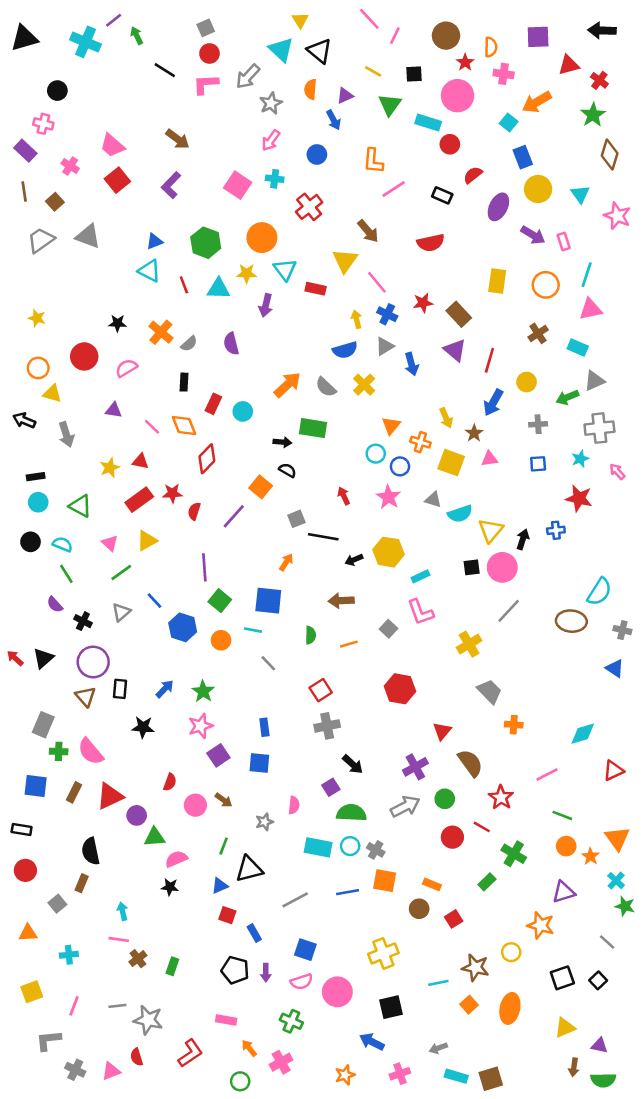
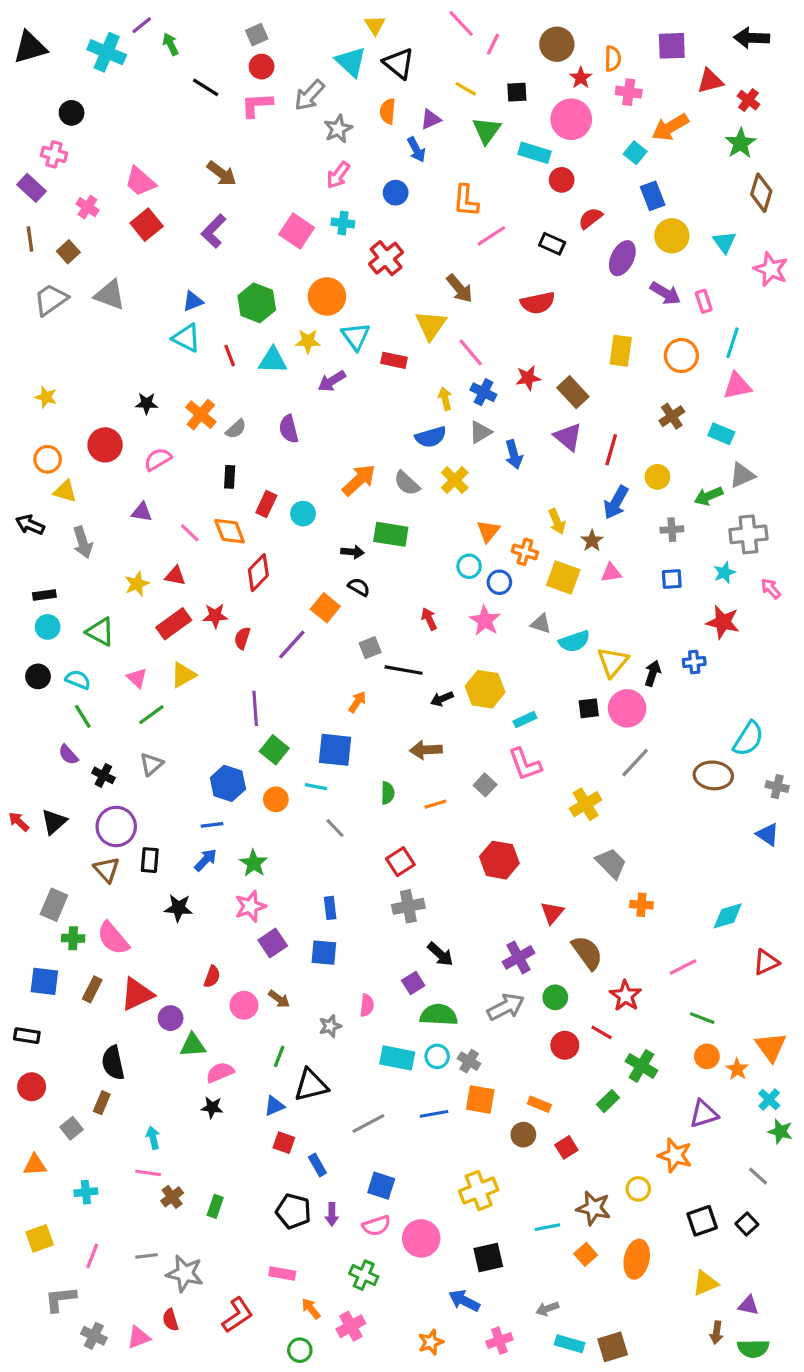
purple arrow: (266, 305) -> (332, 381), turned 45
blue line: (155, 601) -> (212, 825), moved, turned -54

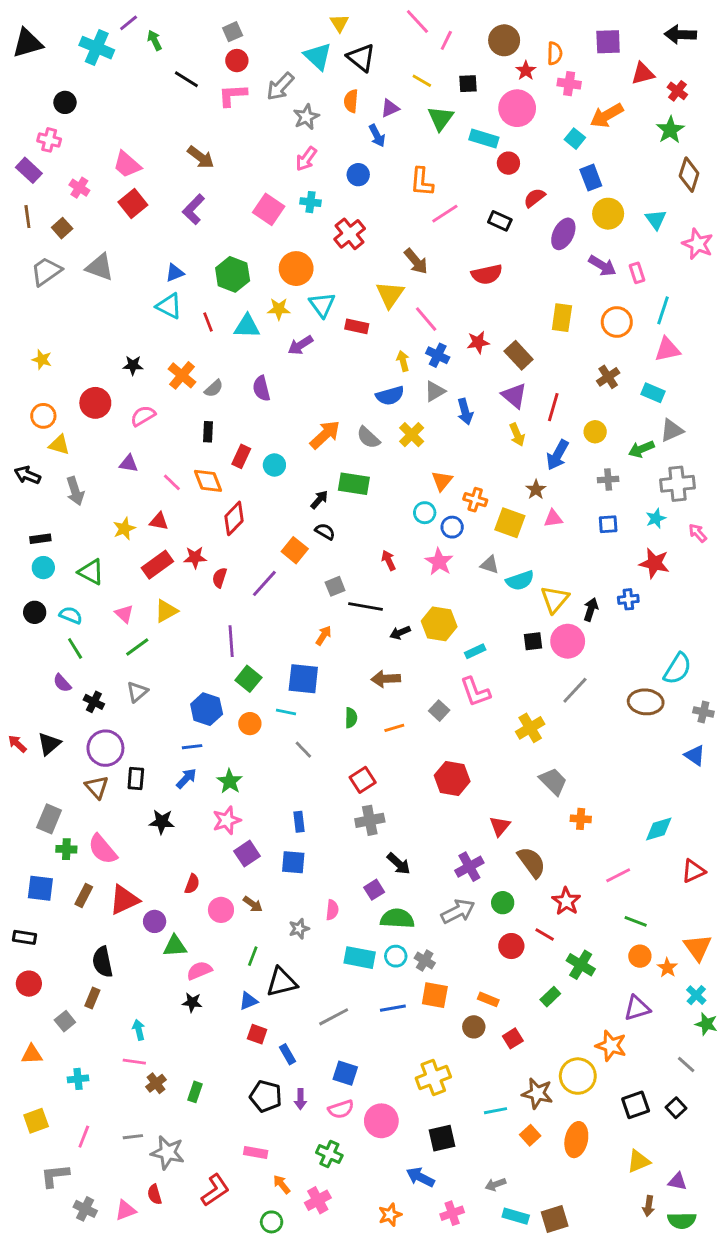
yellow arrow: (557, 522) -> (517, 435), moved
black arrow: (353, 552) -> (319, 500), turned -54
yellow circle: (638, 1189) -> (578, 1076), size x1.6

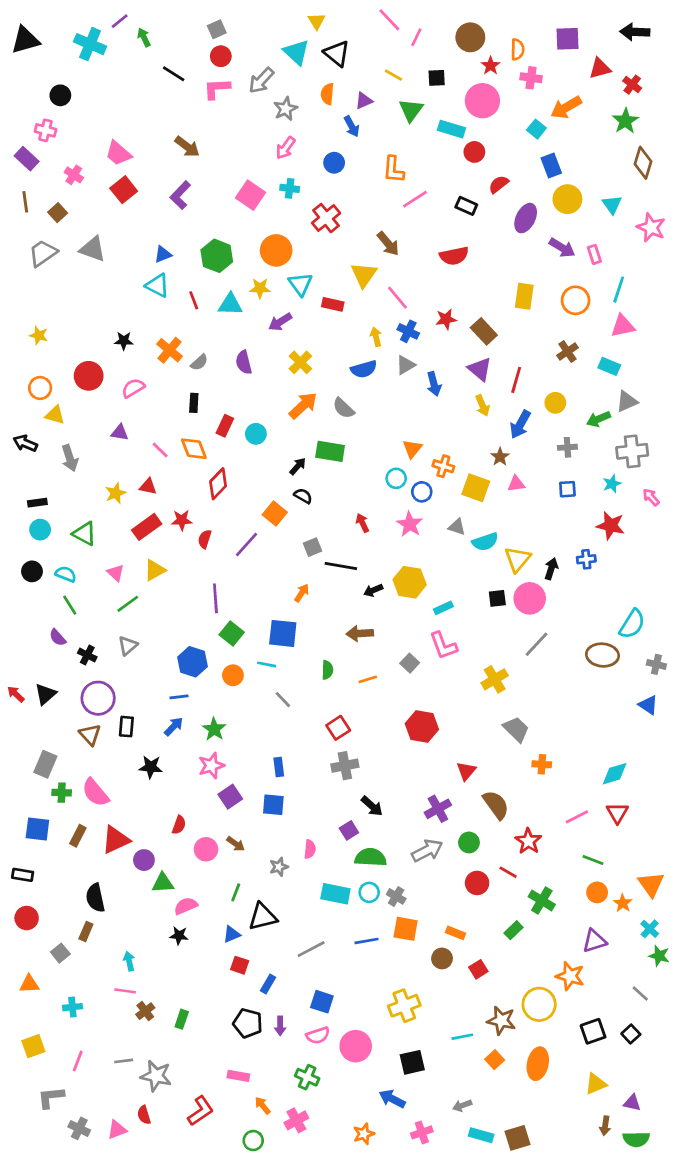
yellow cross: (412, 435) -> (300, 362), moved
red triangle: (693, 871) -> (617, 813), moved, turned -35
blue rectangle: (287, 1054) -> (268, 984), turned 60

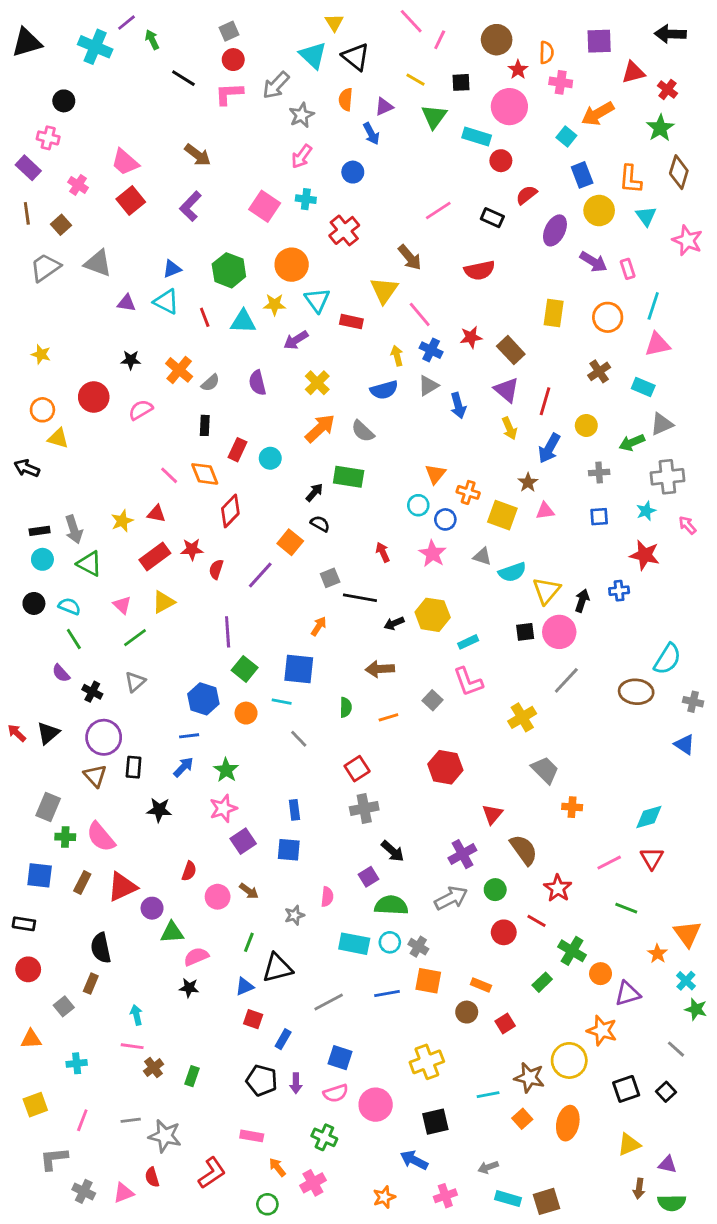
orange L-shape: (393, 169) -> (630, 179), moved
purple triangle: (120, 432) -> (126, 303), moved
gray arrow: (70, 458) -> (74, 529), moved
orange circle: (597, 892) -> (601, 974), moved

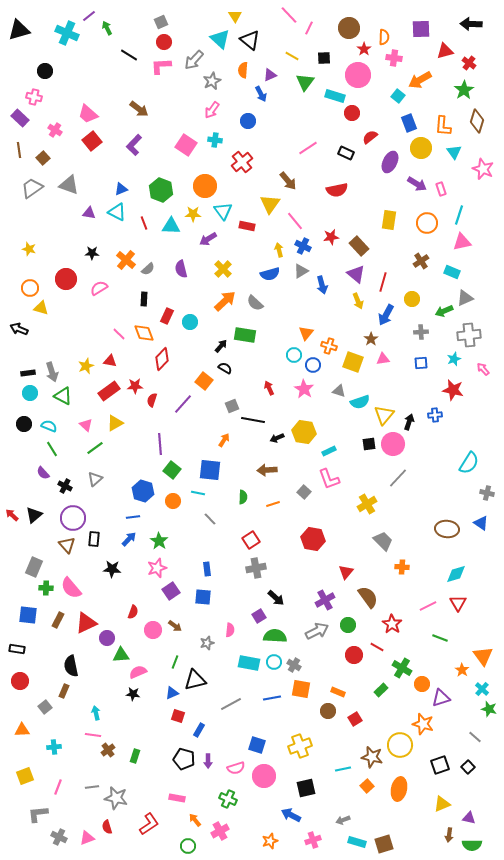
brown ellipse: (636, 692) -> (447, 529), moved
blue square: (340, 1058) -> (257, 745), moved

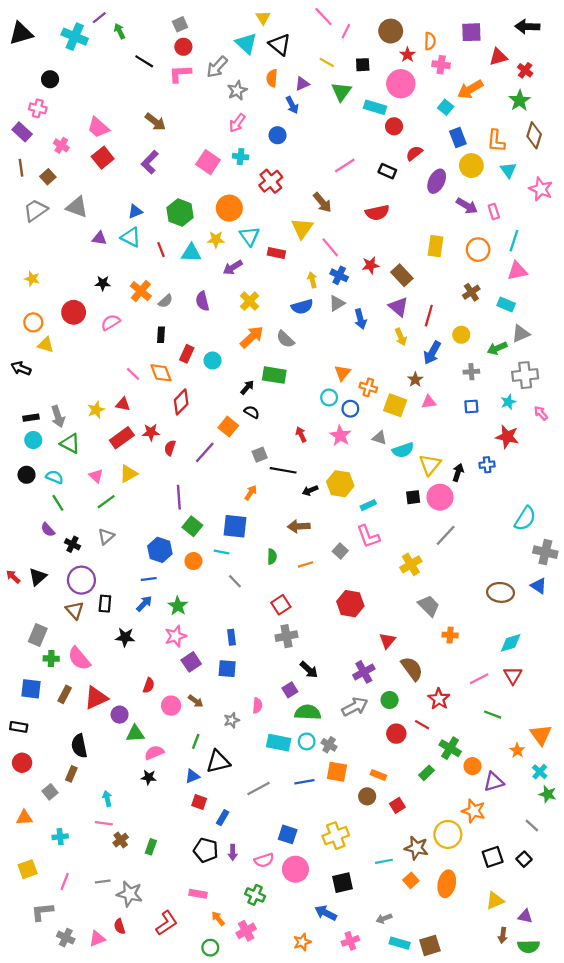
gray cross: (487, 493) -> (545, 552), size x1.5

